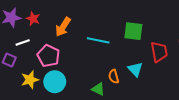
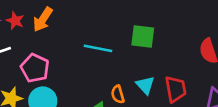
orange arrow: (63, 27) -> (43, 19), moved
red trapezoid: (159, 52) -> (176, 89), moved

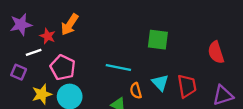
red star: (15, 21) -> (48, 36), moved
cyan line: (98, 48) -> (118, 67), moved

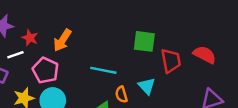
orange arrow: (70, 25) -> (62, 40), moved
red semicircle: (216, 52) -> (205, 55), turned 135
red trapezoid: (187, 86) -> (171, 61), moved

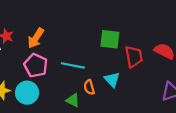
pink pentagon: (46, 70) -> (36, 65), moved

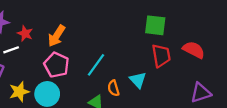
green square: (110, 39) -> (155, 25), moved
cyan line: (73, 65) -> (96, 65), turned -65

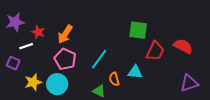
green square: (155, 25) -> (138, 30), moved
red trapezoid: (161, 56) -> (155, 51), turned 35
cyan triangle: (138, 80) -> (135, 72), turned -42

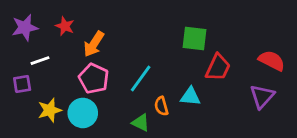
red star: (38, 32) -> (65, 26), moved
red semicircle: (183, 46) -> (272, 61), moved
purple square: (13, 63) -> (22, 84), turned -32
purple triangle: (189, 83) -> (262, 96), moved, turned -30

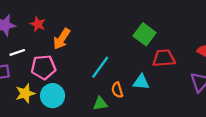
green square: (194, 39) -> (145, 34), turned 30
red trapezoid: (218, 67) -> (164, 58), turned -120
pink pentagon: (94, 79) -> (43, 67), moved, turned -30
green triangle: (141, 123) -> (100, 104), turned -35

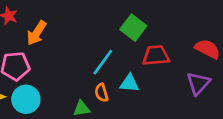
cyan line: (100, 67) -> (103, 62), moved

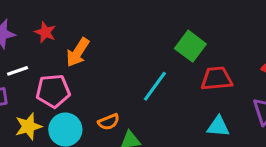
cyan triangle: (129, 83) -> (218, 126), moved
orange semicircle: (101, 93) -> (109, 122), moved, turned -96

